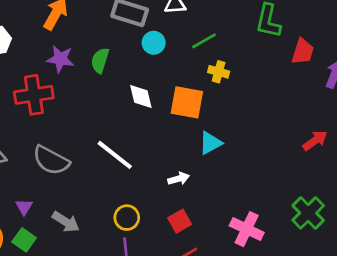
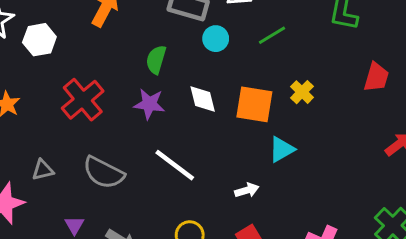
red trapezoid: (303, 51) -> (376, 77), moved
purple star: (60, 59) -> (149, 104), moved
yellow cross: (219, 72) -> (302, 92), moved, turned 30
red cross: (34, 95) -> (83, 100), turned -30

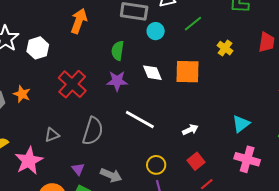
yellow cross: (302, 92) -> (225, 48), moved
cyan triangle: (282, 149) -> (241, 124), moved
gray semicircle: (104, 173) -> (93, 131), turned -92

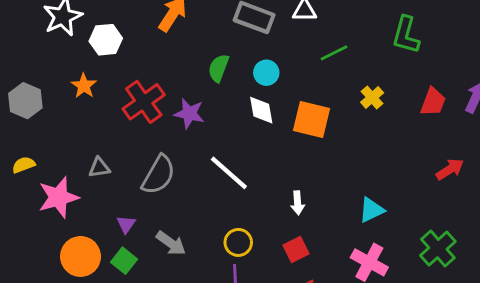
cyan circle: (156, 31) -> (266, 73), moved
purple star: (117, 81) -> (189, 113), moved
orange star: (22, 94) -> (84, 86), moved
white arrow: (190, 130) -> (298, 203), turned 98

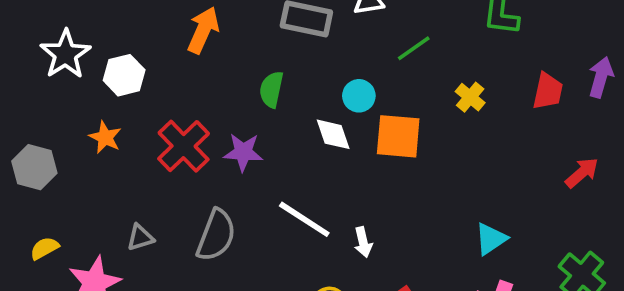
cyan circle: (266, 73) -> (359, 96), moved
white arrow: (298, 203) -> (363, 242), moved

